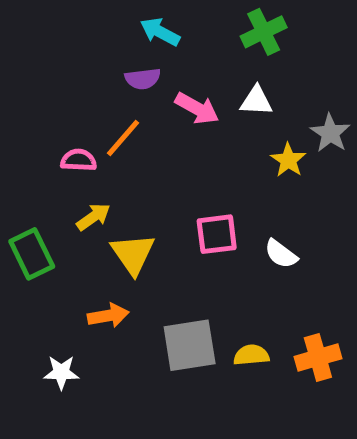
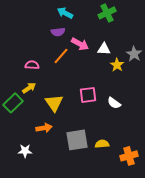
white triangle: (256, 101) -> (104, 49), moved
orange line: (123, 138) -> (61, 56), moved
yellow arrow: (93, 217) -> (29, 88), moved
green rectangle: (32, 254) -> (13, 103), turned 72
orange cross: (318, 358) -> (129, 156), moved

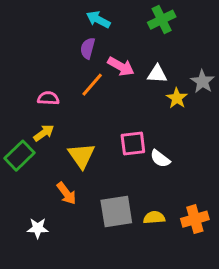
purple semicircle: (58, 32) -> (88, 48), turned 112
white semicircle: (114, 103) -> (160, 159), moved
orange arrow: (44, 128) -> (66, 193), turned 63
orange cross: (129, 156) -> (195, 219), moved

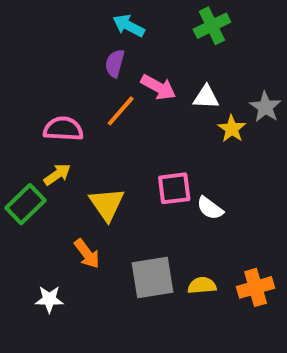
pink semicircle: (48, 98) -> (63, 129), size x1.4

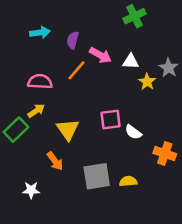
cyan arrow: (129, 26) -> (40, 33), moved, turned 144
orange cross: (256, 287) -> (165, 154), moved, turned 35

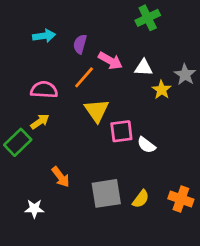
yellow triangle: (68, 130) -> (97, 110), moved
orange cross: (165, 154) -> (181, 199), moved
yellow semicircle: (128, 181) -> (141, 199), turned 132

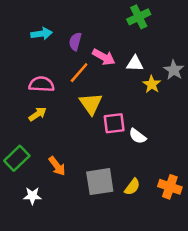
green rectangle: (18, 142) -> (17, 158), moved

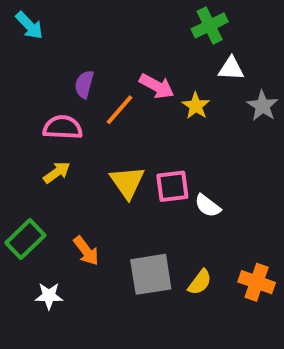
cyan arrow: (41, 34) -> (29, 25), moved, turned 54
purple semicircle: (75, 41) -> (84, 84), moved
white triangle: (135, 64) -> (231, 69), moved
yellow star: (152, 84) -> (196, 106), moved
yellow triangle: (91, 104) -> (127, 182), moved

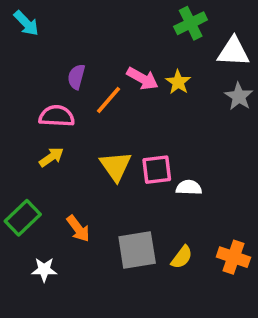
white triangle: (231, 69) -> (233, 52), moved, size x1.4
yellow star: (196, 106) -> (178, 82), moved
white semicircle: (208, 206) -> (189, 187), turned 145

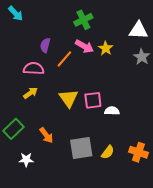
green cross: (191, 23) -> (83, 20), moved

